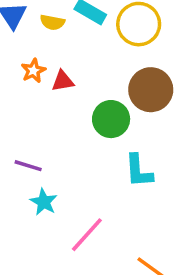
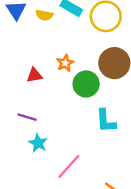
orange star: (33, 71) -> (65, 63), moved
red triangle: (63, 81) -> (34, 75), moved

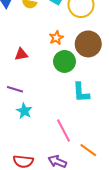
orange star: (65, 63) -> (56, 38), moved
pink line: (69, 166) -> (63, 131), moved, turned -70

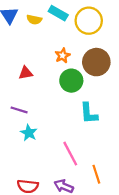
orange line: (88, 150) -> (96, 174), turned 36

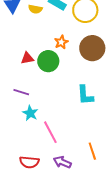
green circle: (71, 81) -> (48, 61), moved
pink line: (70, 154) -> (50, 132), moved

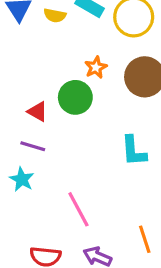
red triangle: (27, 58) -> (37, 112), moved, turned 40
cyan star: (30, 113) -> (22, 179), moved

